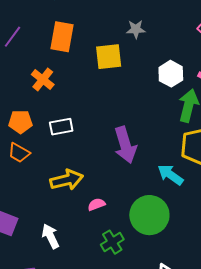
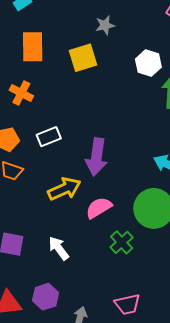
purple arrow: (125, 145) -> (96, 157), moved, turned 36
pink semicircle: (96, 204) -> (99, 208), size x1.5

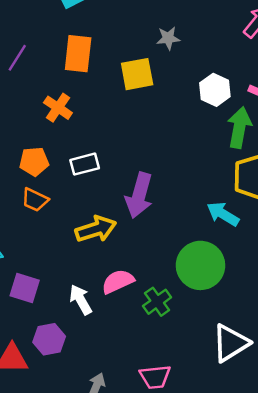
pink semicircle: (99, 208) -> (118, 281), moved
purple hexagon: (46, 297) -> (49, 339), moved

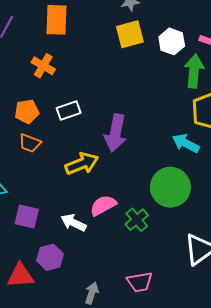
yellow square: (137, 74) -> (130, 34), moved
white arrow: (81, 300) -> (74, 223), turned -30

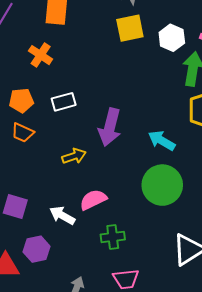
cyan arrow: (186, 143) -> (162, 141), moved
yellow arrow: (82, 164) -> (74, 156), size x0.7
green cross: (137, 220) -> (113, 237), moved, turned 30

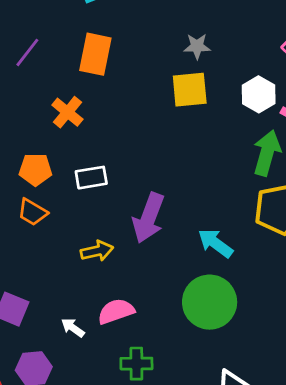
white hexagon: (172, 38) -> (259, 94), moved
white arrow: (62, 215) -> (73, 328), size x0.7

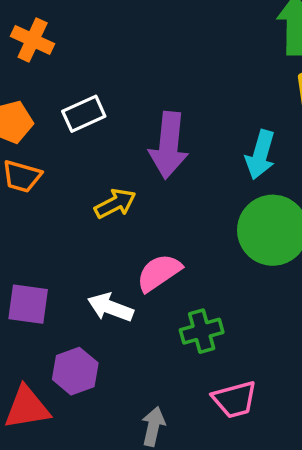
cyan arrow: (215, 243) -> (260, 155), turned -96
white arrow: (73, 328) -> (110, 307), size x1.4

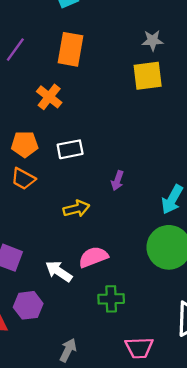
purple arrow: (169, 145) -> (117, 181), size x0.5
pink trapezoid: (235, 399) -> (139, 348), moved

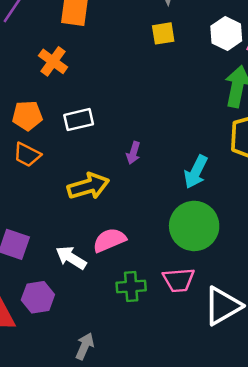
yellow square: (148, 76) -> (163, 33), size x0.7
yellow arrow: (76, 209) -> (88, 186), size x1.4
pink trapezoid: (139, 348) -> (179, 280), moved

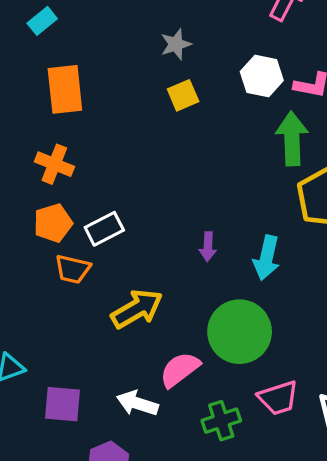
orange pentagon: (27, 116) -> (53, 223), moved
purple arrow: (133, 153) -> (208, 247), moved
orange trapezoid: (27, 155) -> (73, 269), moved
green circle: (194, 226) -> (240, 332), moved

